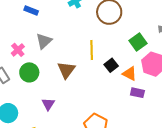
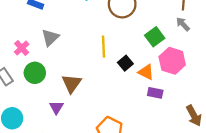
brown triangle: (66, 70) -> (71, 83), moved

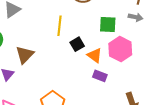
gray arrow: (183, 24) -> (136, 17), turned 136
green square: (155, 37) -> (108, 24), turned 30

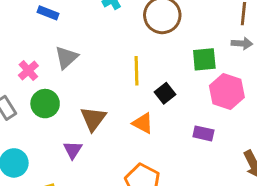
orange triangle: (95, 55) -> (143, 123), moved

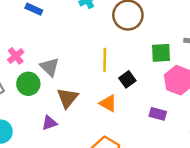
gray triangle: (66, 58) -> (50, 67), moved, turned -35
purple triangle: (73, 150) -> (49, 123), turned 35

